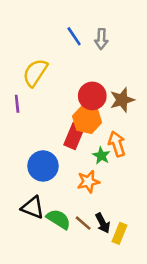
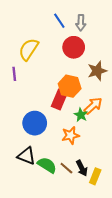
red circle: (92, 96) -> (74, 47), moved
orange arrow: (117, 144) -> (93, 106), turned 66

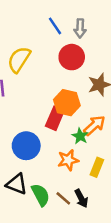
green semicircle: (47, 165) -> (41, 195), turned 30
yellow rectangle: (95, 176) -> (97, 167), moved

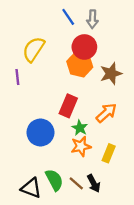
orange hexagon: (67, 103) -> (80, 64), moved
green star: (80, 136) -> (80, 128), moved
black triangle: (17, 184) -> (31, 188), moved

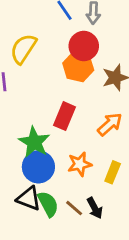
green star: (80, 128) -> (34, 142), moved, size x1.6
blue circle: (40, 132) -> (38, 167), moved
black triangle: (31, 188) -> (29, 198), moved

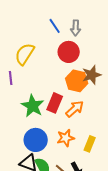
orange hexagon: (78, 67) -> (77, 81), moved
orange arrow: (110, 124) -> (75, 109), moved
green star: (34, 142) -> (33, 106), moved

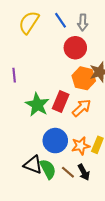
yellow semicircle: (25, 54) -> (29, 22), moved
orange star: (66, 138) -> (81, 146), moved
blue circle: (36, 140) -> (55, 141), moved

